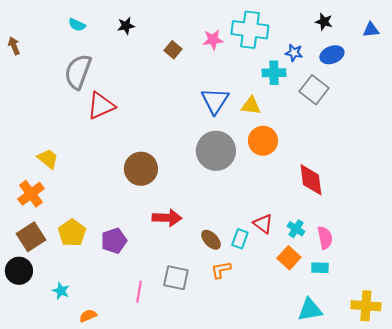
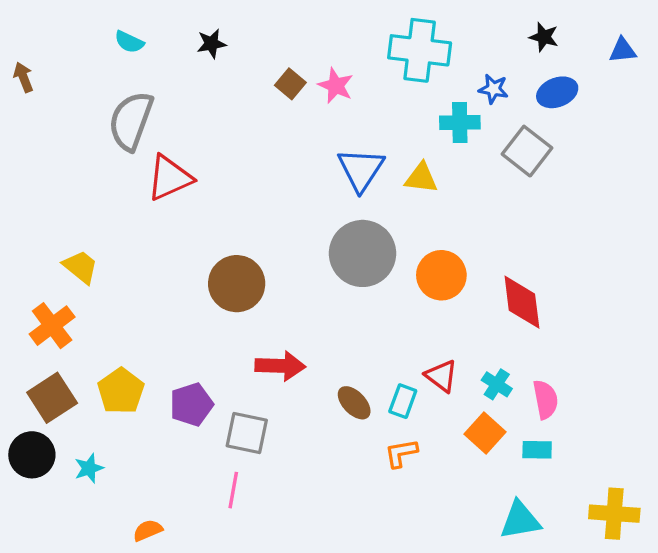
pink star: (213, 40) -> (336, 86), moved, turned 30
orange circle: (263, 141) -> (441, 275), moved
orange L-shape: (221, 270) -> (401, 453), moved
gray square: (176, 278) -> (247, 433), moved
cyan star: (61, 291) -> (89, 468), moved, turned 30

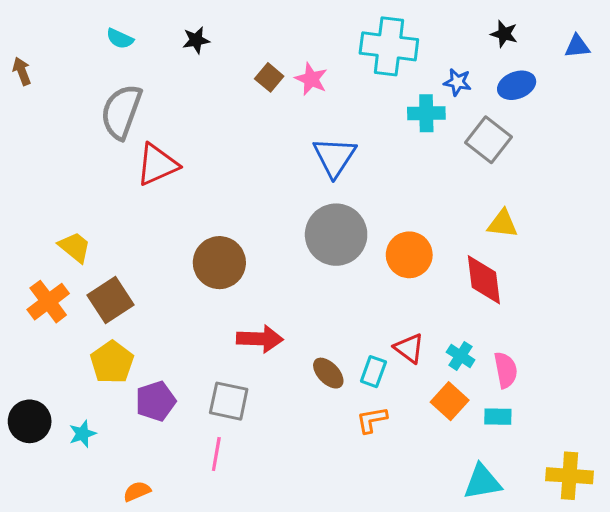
yellow triangle: (421, 178) -> (503, 224), moved
brown square: (52, 398) -> (110, 300), moved
purple pentagon: (191, 404) -> (156, 401), moved

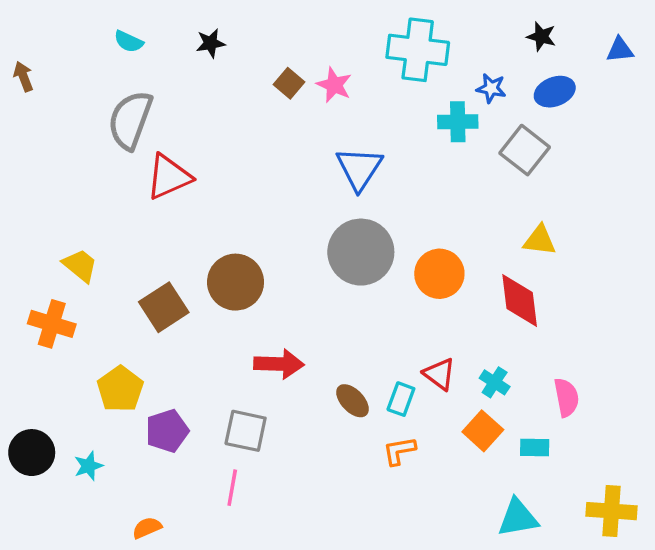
brown square: (110, 300) -> (164, 307), moved
orange cross: (48, 302) -> (52, 324), turned -36
pink semicircle: (506, 370) -> (566, 397), moved

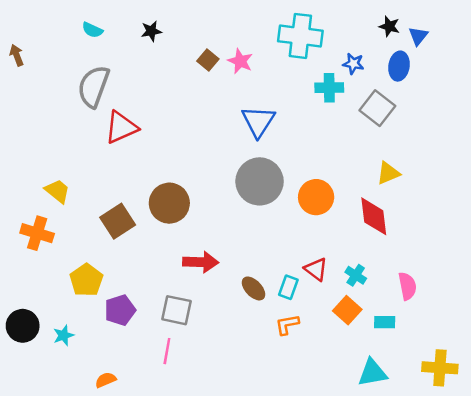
blue triangle: (620, 50) -> (418, 36), moved, turned -45
blue ellipse: (555, 92) -> (399, 66), turned -60
yellow triangle: (540, 240) -> (388, 173), turned -30

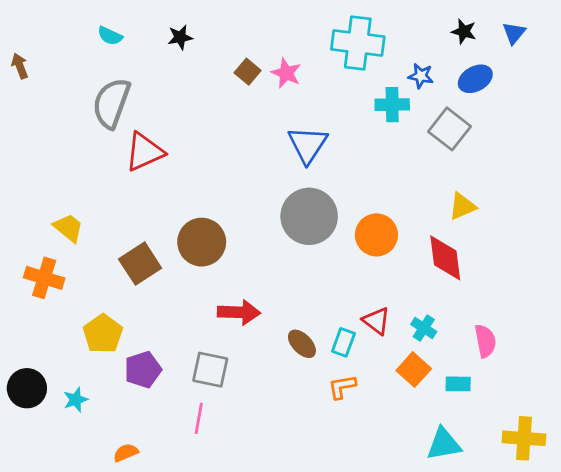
blue triangle: (418, 36) -> (514, 33), moved
blue ellipse: (399, 66) -> (475, 79), turned 52

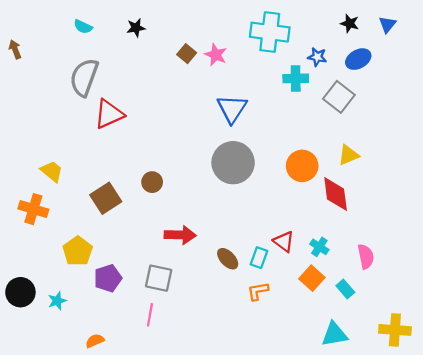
orange circle: (376, 235) -> (302, 166), moved
brown circle: (202, 242) -> (152, 182), size x0.6
cyan rectangle: (458, 384) -> (345, 289), turned 48

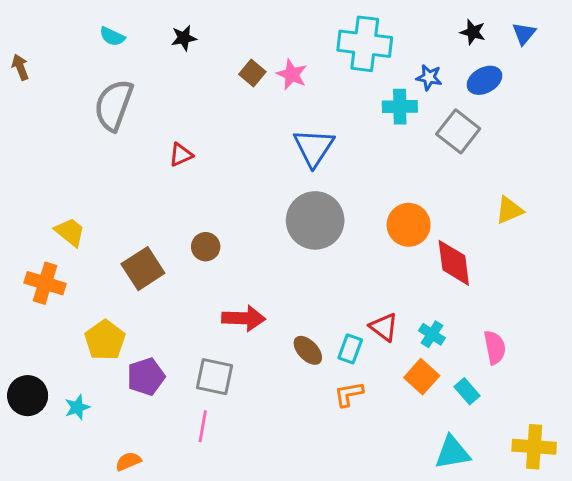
red triangle: (109, 114) -> (181, 155), moved, size x0.6
yellow triangle: (349, 155) -> (509, 210), moved

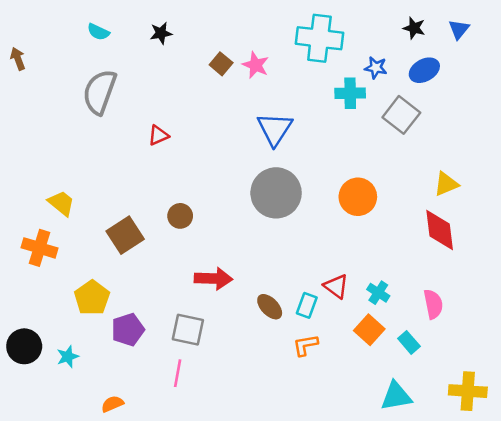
red diamond: (454, 263) -> (440, 230), moved

